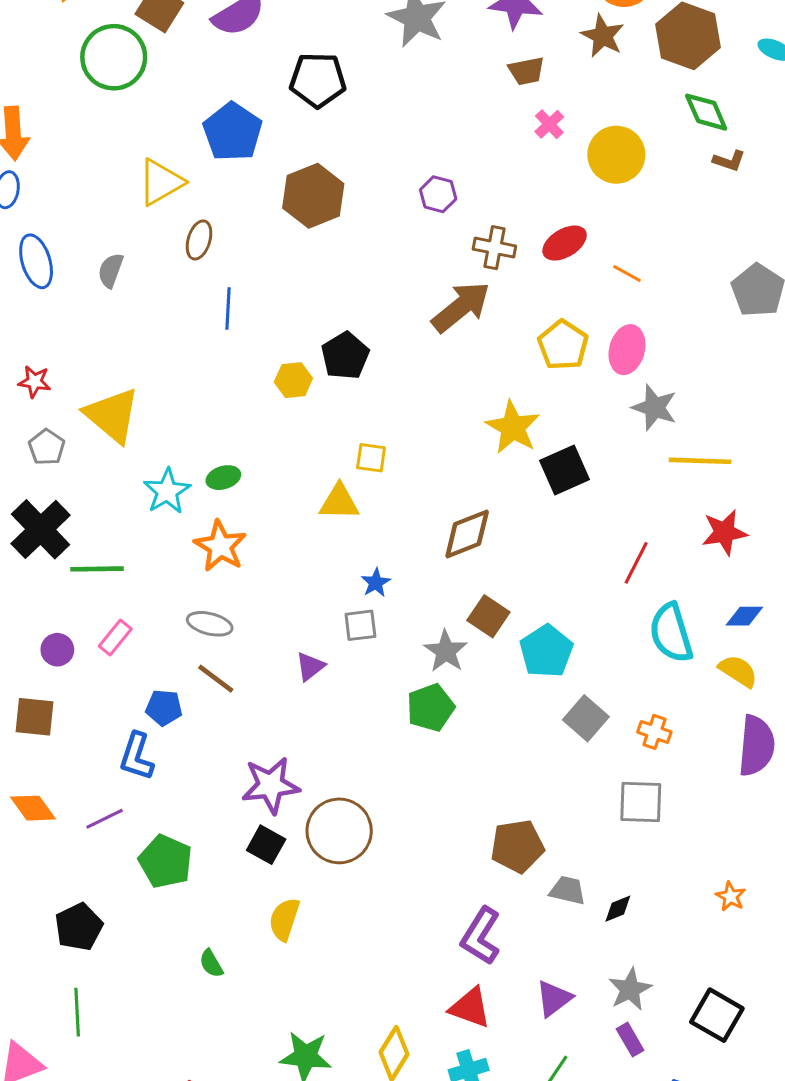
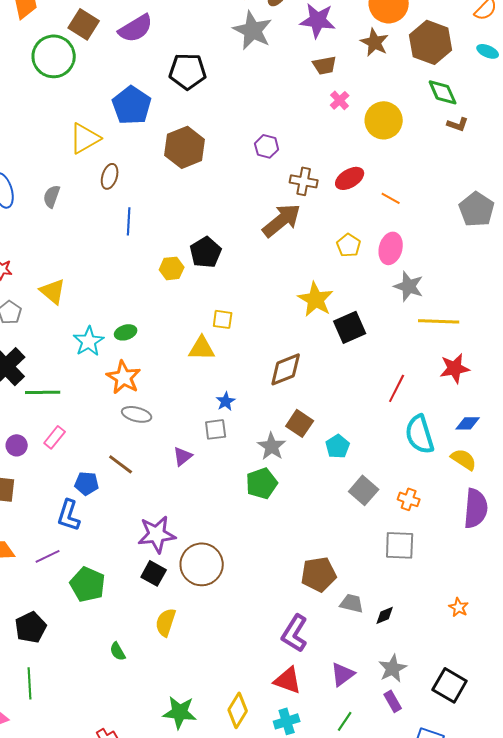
yellow pentagon: (563, 345) -> (349, 245), size x0.7
yellow triangle: (112, 415) -> (53, 291), size x0.7
gray ellipse: (210, 624) -> (137, 414), moved
cyan pentagon: (546, 651) -> (338, 446), size x0.7

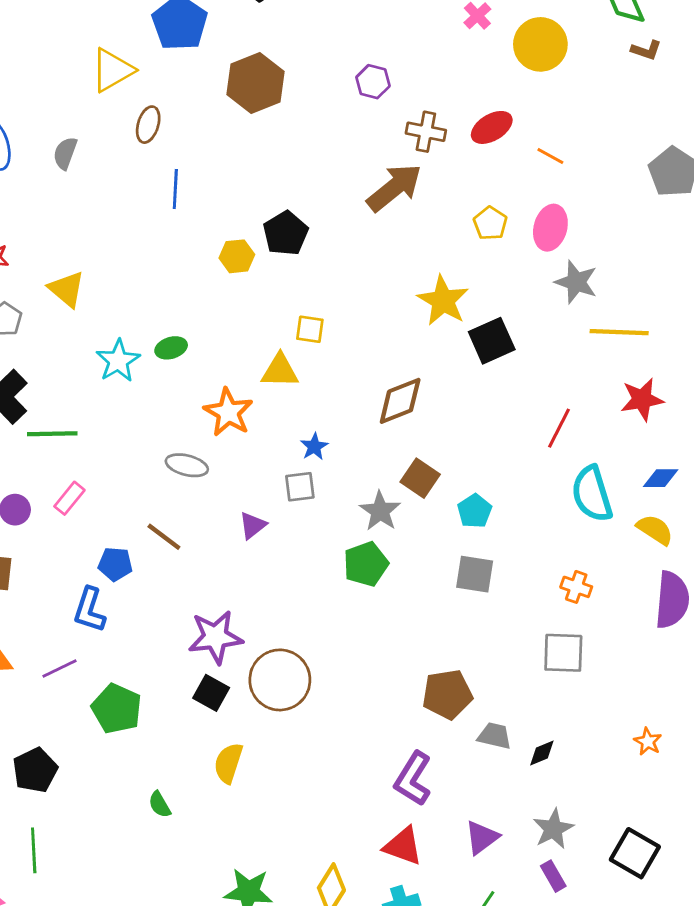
orange star: (124, 377) -> (228, 412), moved
gray square: (364, 490) -> (475, 574), moved, turned -32

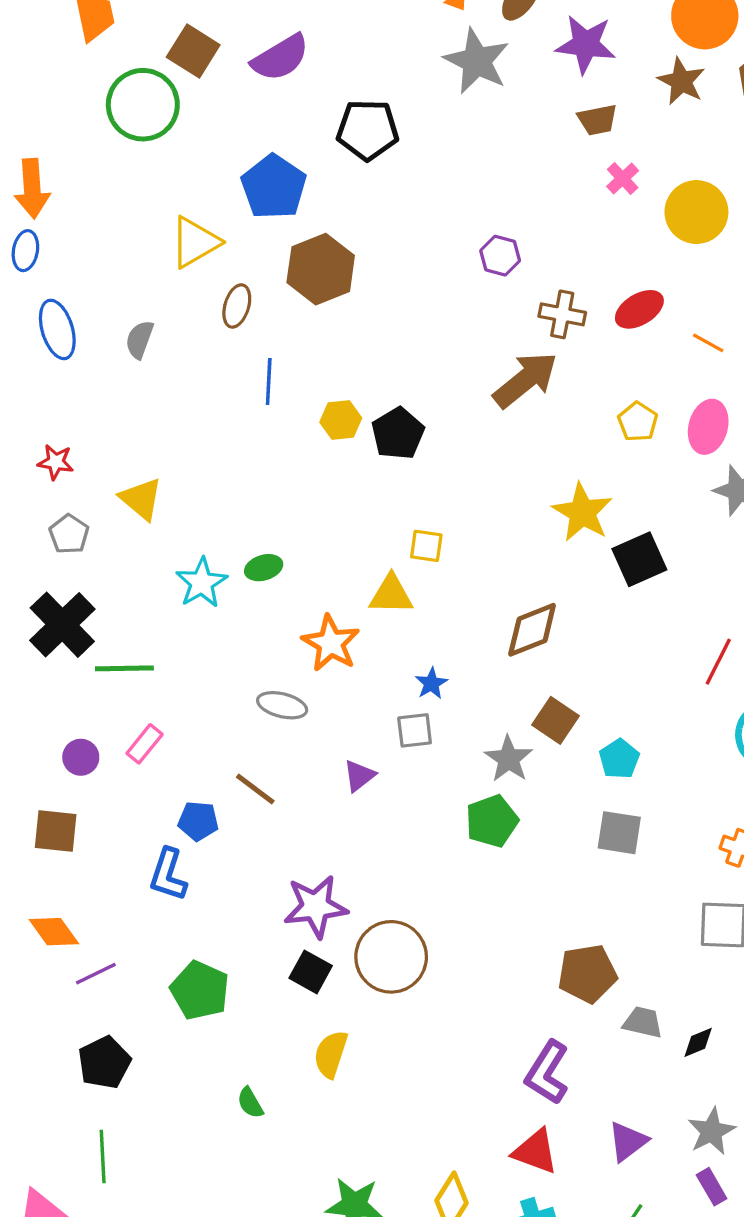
brown hexagon: (256, 83) -> (321, 269), moved
yellow hexagon: (237, 256) -> (341, 420), moved
purple line: (59, 669) -> (96, 974), moved

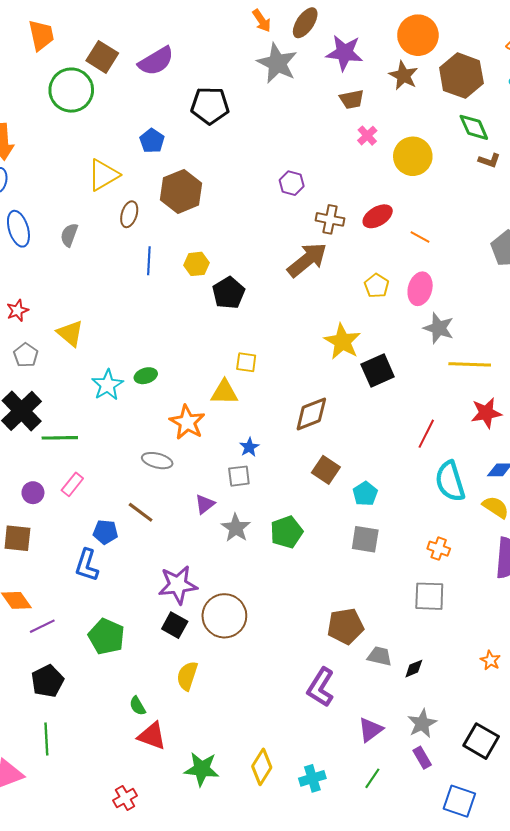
blue pentagon: (274, 187) -> (152, 141), size x0.6
yellow hexagon: (341, 420) -> (196, 264), moved
red star: (56, 462) -> (17, 310), turned -30
gray star: (509, 759) -> (236, 528), moved
red triangle: (535, 1151) -> (152, 736), moved

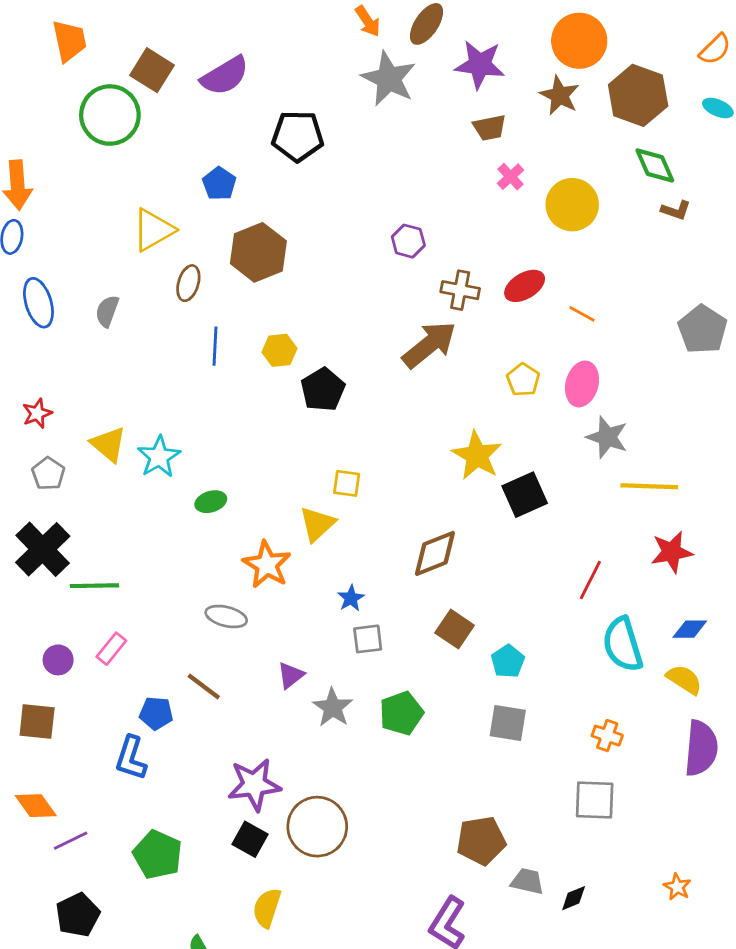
cyan star: (107, 385) -> (159, 457), moved
yellow triangle: (224, 392) -> (317, 524), turned -44
gray square: (239, 476) -> (368, 639), moved

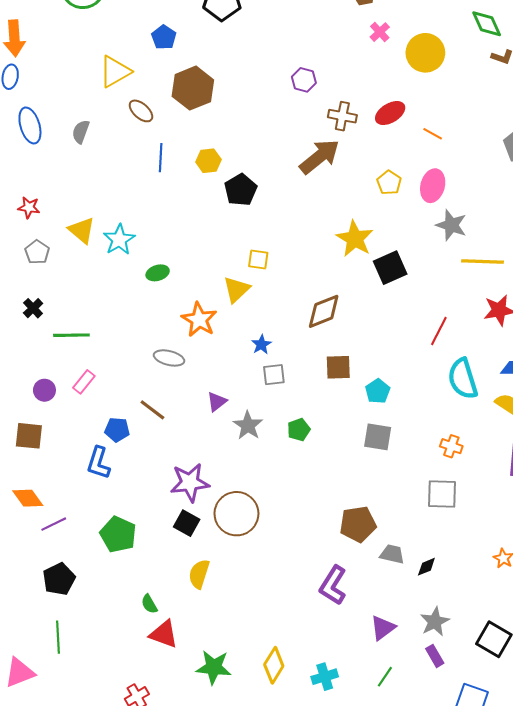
brown ellipse: (188, 283) -> (141, 111), turned -65
red star: (37, 413) -> (29, 207), turned 30
black cross: (43, 549) -> (33, 308), size x0.5
brown square: (455, 629) -> (338, 367), turned -36
green pentagon: (401, 713) -> (299, 430), size x0.7

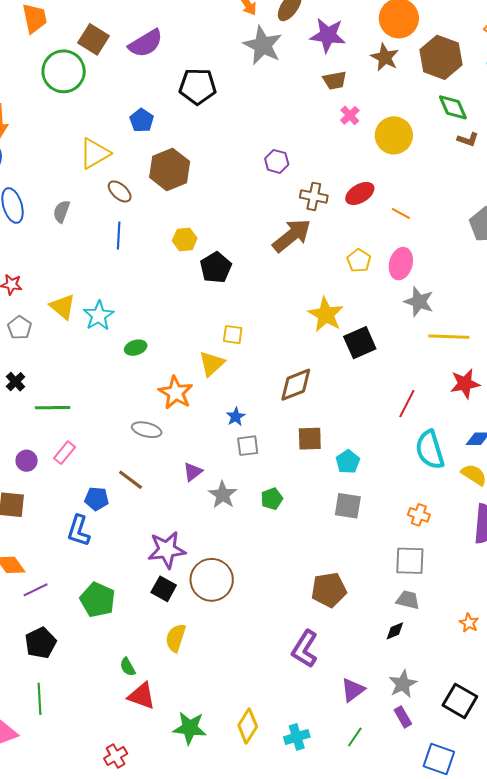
blue line: (161, 158) -> (119, 236), moved
gray trapezoid: (392, 554) -> (408, 600), moved

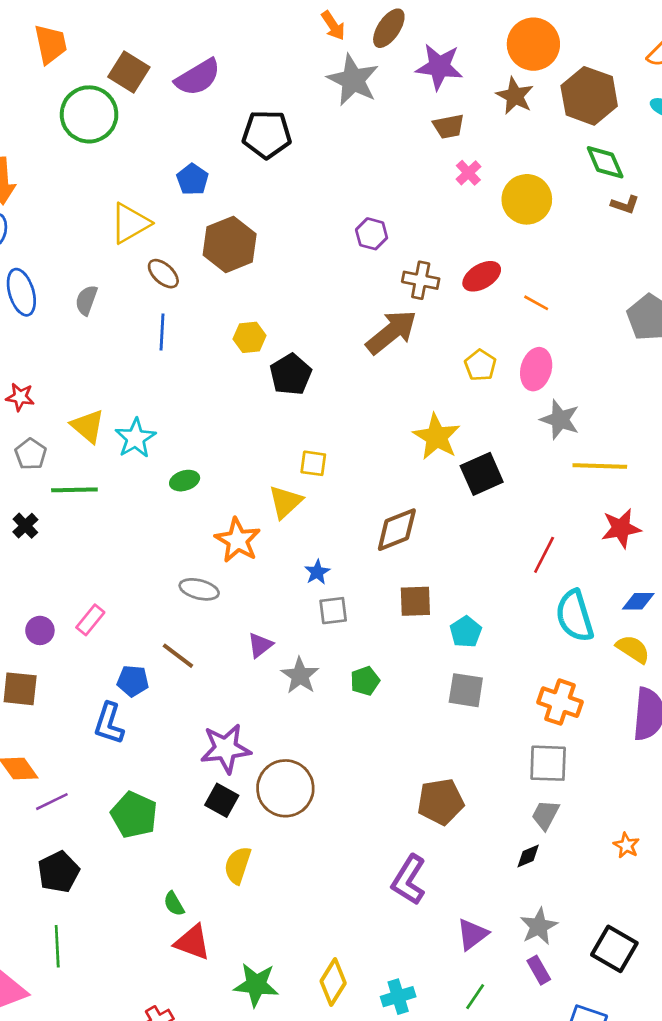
green line: (53, 408) -> (74, 490), moved
orange cross: (419, 515) -> (560, 702), size x1.5
gray trapezoid: (408, 600) -> (545, 815), turned -75

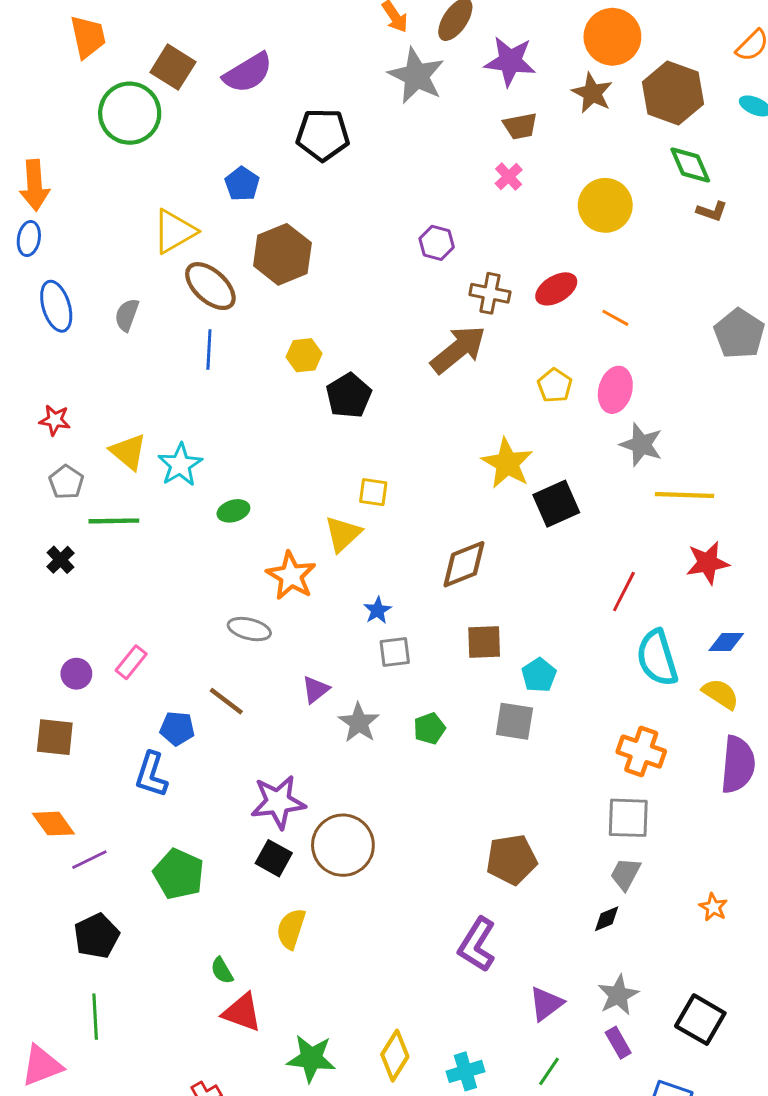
pink cross: (468, 173) -> (509, 177), moved
brown ellipse: (163, 274) -> (210, 286), size x1.5
gray square: (466, 690) -> (514, 721), moved

